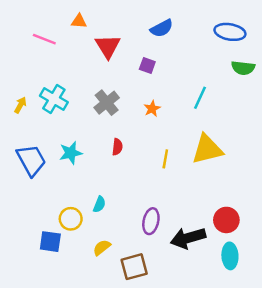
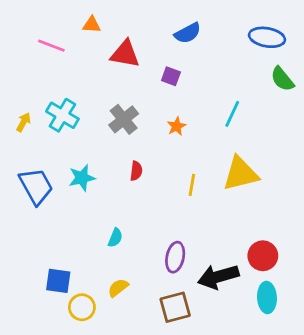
red triangle: (108, 46) -> (125, 54), turned -48
green semicircle: (243, 68) -> (282, 79), turned 45
yellow circle: (71, 219) -> (82, 307), moved
brown square: (134, 267) -> (175, 307), moved

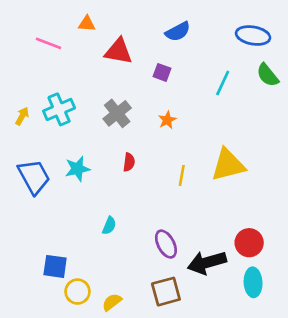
cyan line: (232, 114) -> (223, 83), moved
cyan cross: (62, 115) -> (59, 109), turned 36
purple ellipse: (175, 257) -> (166, 244), turned -40
yellow semicircle: (118, 288) -> (112, 302), moved

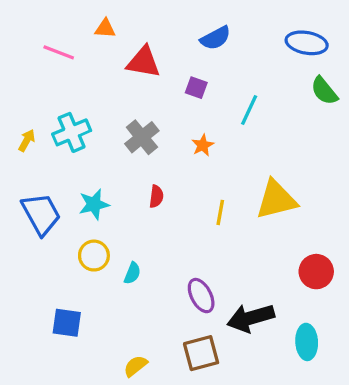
cyan line: (223, 83) -> (249, 110), moved
red circle: (249, 243) -> (316, 272), moved
yellow circle: (78, 292) -> (94, 256), moved

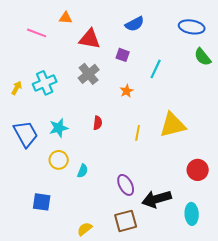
gray cross: (142, 137) -> (89, 74), moved

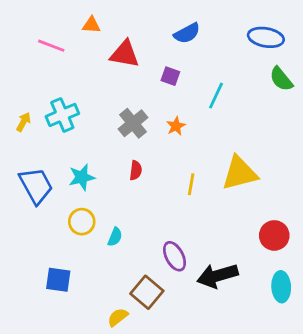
gray cross: (89, 74) -> (133, 123), moved
cyan ellipse: (192, 214) -> (281, 287), moved
brown square: (126, 221) -> (147, 292), moved, turned -35

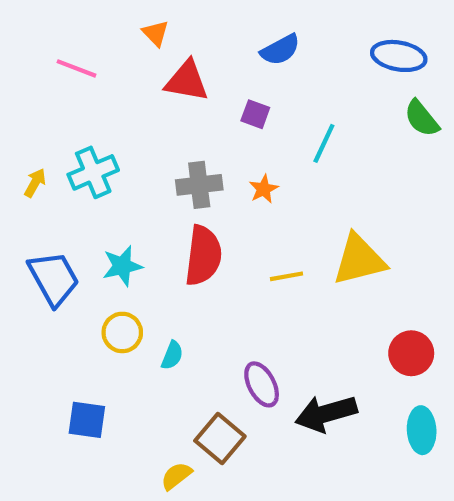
orange triangle: (91, 25) -> (156, 33), moved, turned 42
gray cross: (133, 123) -> (199, 185), turned 32
red semicircle: (136, 170) -> (203, 256), size x2.0
yellow line: (191, 184) -> (286, 276), turned 70

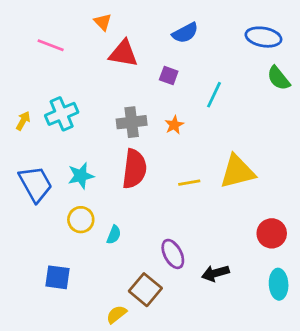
black arrow: (326, 414) -> (215, 273), size x0.7

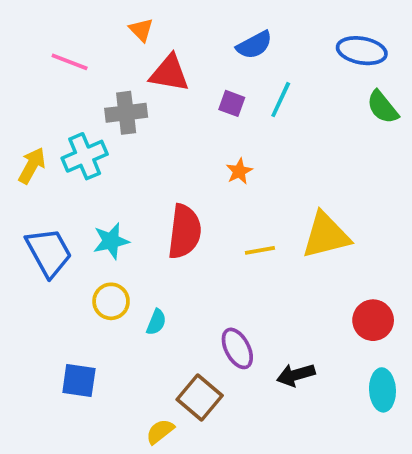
cyan line: (214, 95) -> (281, 100), moved
yellow arrow: (23, 121) -> (32, 166), size x1.4
gray cross: (132, 122) -> (126, 113), moved

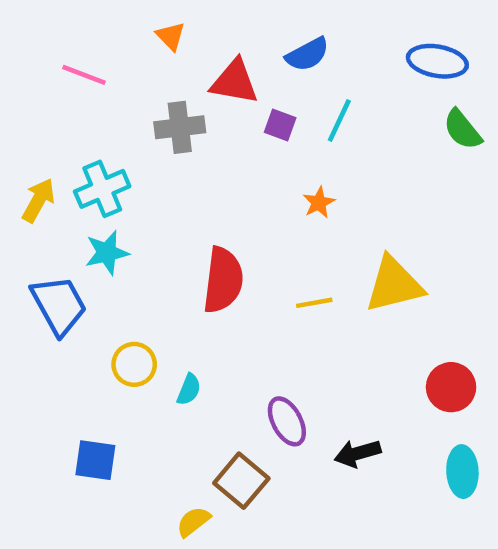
red triangle: (169, 73) -> (234, 82), moved
gray cross: (126, 113) -> (180, 127), moved
orange star: (239, 171) -> (319, 203), moved
cyan star: (111, 241) -> (107, 253), moved

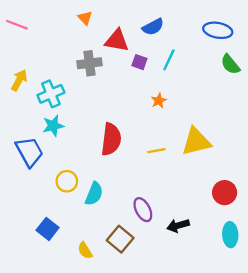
pink line: (84, 75) -> (17, 25), moved
yellow arrow: (38, 200) -> (19, 80), moved
cyan semicircle: (189, 389) -> (94, 194), size x1.5
blue square: (95, 460) -> (48, 229), turned 30
yellow semicircle: (193, 522) -> (85, 250), moved, turned -84

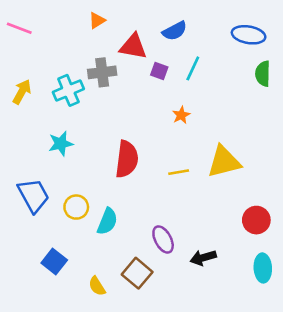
orange triangle: (85, 18) -> (97, 21), turned 42
green semicircle: (230, 64) -> (263, 74), turned 40
cyan cross: (51, 94) -> (68, 90), moved
blue trapezoid: (29, 152) -> (33, 195), moved

